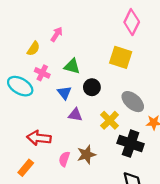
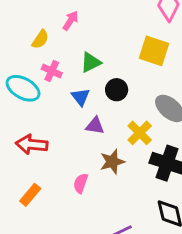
green triangle: (72, 66) -> (91, 62), turned -42
red arrow: (39, 138) -> (32, 144), moved
brown star: (86, 155) -> (112, 162), moved

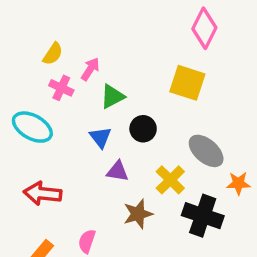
pink arrow: (71, 21) -> (90, 69), moved
yellow semicircle: (40, 39) -> (53, 54), moved
pink cross: (52, 71) -> (61, 88), moved
pink semicircle: (81, 183) -> (87, 241), moved

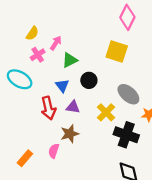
pink cross: (61, 88) -> (38, 55), turned 32
red arrow: (43, 193) -> (48, 108), moved, turned -110
brown star: (138, 214) -> (70, 134), moved

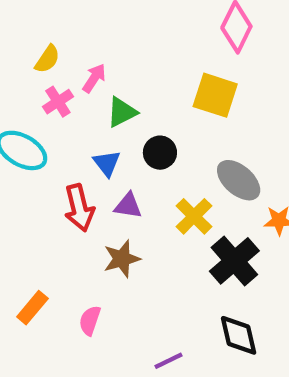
black cross: (126, 135) -> (234, 261), turned 30
pink semicircle: (54, 151) -> (90, 320), moved

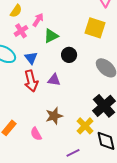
blue triangle: (107, 163) -> (31, 58), moved
yellow cross: (194, 216) -> (85, 126), moved
brown star: (122, 259) -> (54, 116), moved
pink semicircle: (90, 320) -> (36, 134), turned -48

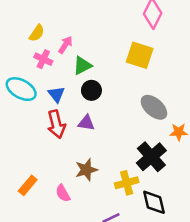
pink cross: (21, 31) -> (43, 59), turned -32
black circle: (69, 55) -> (91, 90), moved
yellow cross: (85, 126) -> (127, 183), turned 30

